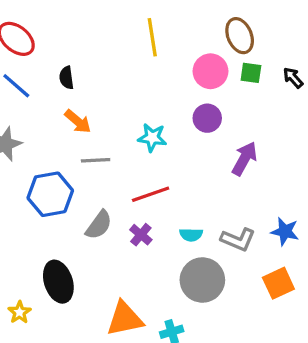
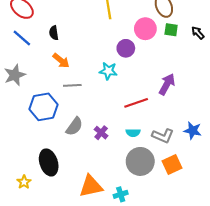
purple circle: (207, 118) -> (126, 48), moved
red line: (151, 194) -> (136, 103), moved
orange square: (278, 283) -> (172, 165), moved

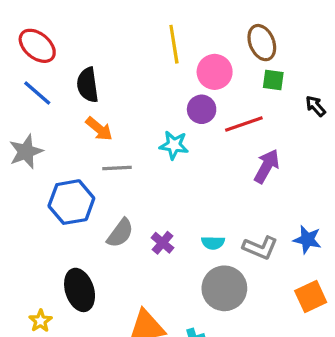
pink circle: (145, 29) -> (215, 72), moved
black semicircle: (54, 33) -> (88, 85), size x1.5
black arrow: (198, 33) -> (316, 106), moved
red line: (136, 103) -> (244, 124), moved
orange square: (172, 165) -> (311, 296), moved

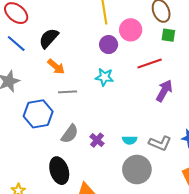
black semicircle: (88, 85) -> (49, 38), turned 50
purple circle: (202, 109) -> (109, 45), moved
black ellipse: (80, 290) -> (59, 171), moved

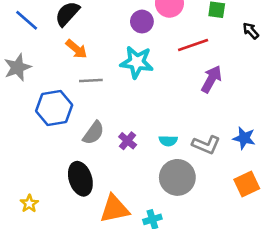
cyan star: (104, 77) -> (137, 62), size x1.4

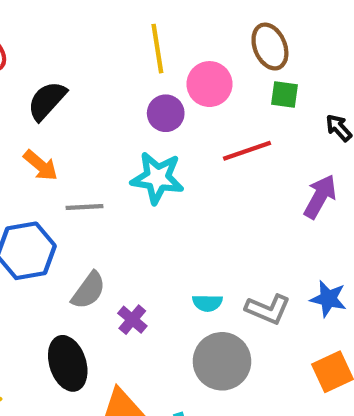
orange arrow: (76, 49) -> (41, 165), moved
purple arrow: (211, 79) -> (320, 197), moved
purple cross: (128, 141) -> (132, 320), moved

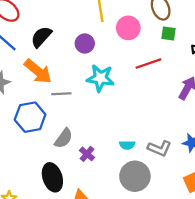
purple circle: (166, 113) -> (85, 44), moved
orange arrow: (41, 165) -> (38, 71), size x1.5

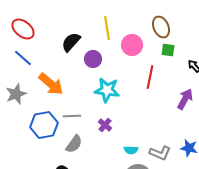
black semicircle: (41, 37) -> (71, 42), moved
red line: (148, 64) -> (150, 77), turned -60
gray line: (61, 94) -> (72, 116), moved
purple cross: (87, 154) -> (105, 125), moved

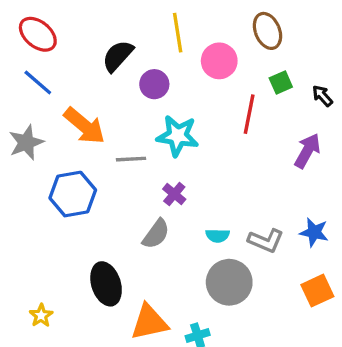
green square: (168, 50) -> (281, 83), moved, turned -32
gray line: (72, 116) -> (131, 159), moved
gray semicircle: (74, 144) -> (156, 234), moved

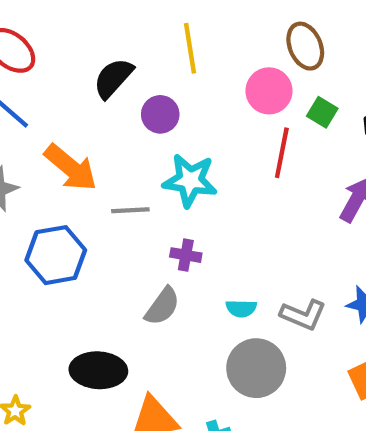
pink circle: (219, 61) -> (269, 91), moved
green square: (281, 83) -> (322, 112), turned -35
purple cross: (174, 194) -> (186, 255), turned -30
black ellipse: (106, 284) -> (98, 370), turned -69

